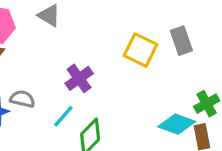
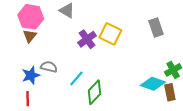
yellow square: (140, 50) -> (110, 34), moved
purple cross: (79, 78) -> (87, 39), moved

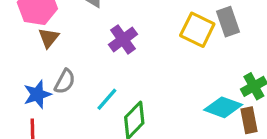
yellow square: (110, 34) -> (197, 30), moved
brown triangle: (30, 36) -> (49, 38), moved
gray semicircle: (49, 67) -> (65, 81), turned 105

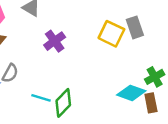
cyan line: (107, 99) -> (41, 98), moved, turned 66

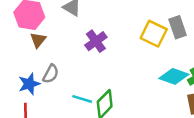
cyan diamond: (131, 93) -> (174, 76), moved

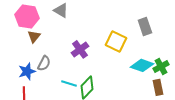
yellow square: (154, 34) -> (116, 41), moved
purple cross: (96, 41) -> (80, 49), moved

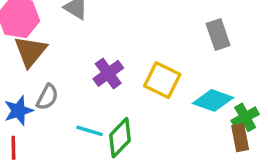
brown triangle: (34, 36) -> (30, 51), size x1.5
yellow square: (116, 41) -> (162, 80), moved
green cross: (161, 66) -> (245, 117), moved

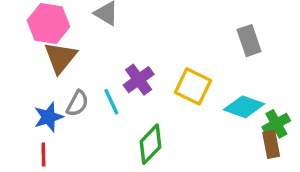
cyan line: (90, 131) -> (111, 102), moved, turned 48

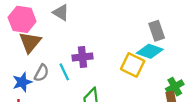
purple cross: (139, 80) -> (82, 57), turned 30
yellow square: (193, 86) -> (133, 65), moved
cyan diamond: (244, 107) -> (150, 51), moved

